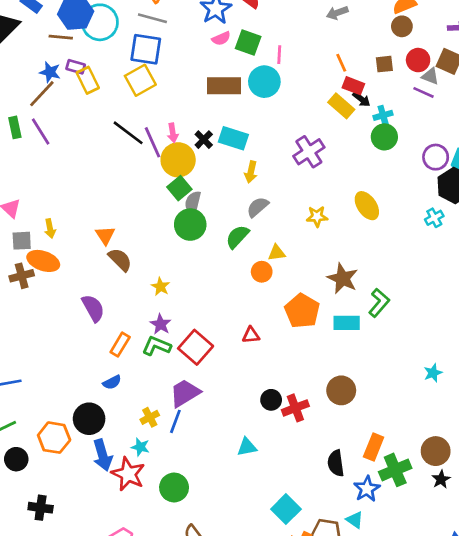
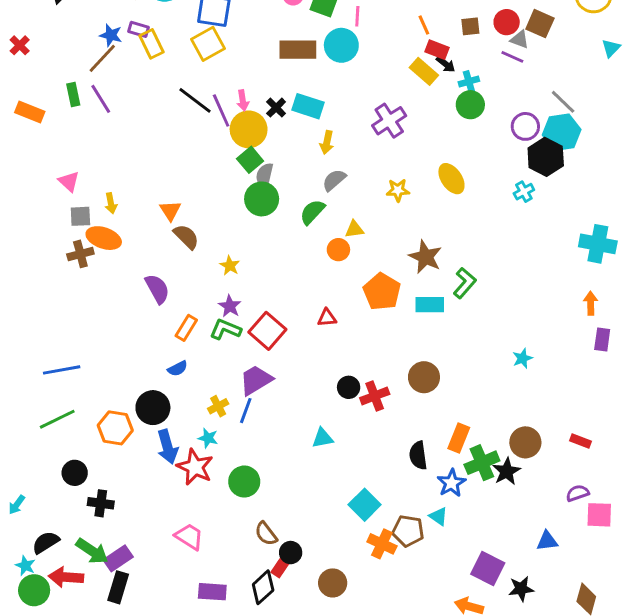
black circle: (16, 459) -> (75, 473), moved
black star: (441, 479) -> (507, 471), moved, size x1.4

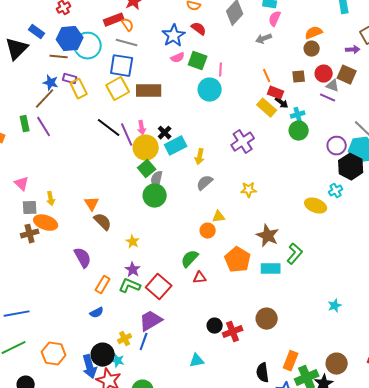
brown rectangle: (298, 50) -> (149, 91), moved
cyan rectangle: (308, 106) -> (176, 146), moved, turned -45
yellow ellipse: (451, 179) -> (316, 206), moved, turned -35
green semicircle: (312, 212) -> (190, 259), moved
black circle: (153, 408) -> (103, 355), moved

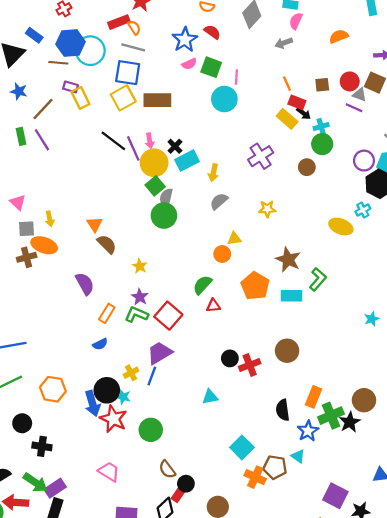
brown circle: (312, 49) -> (307, 167), moved
blue star: (51, 83) -> (19, 91), moved
cyan star: (335, 306) -> (372, 319), moved

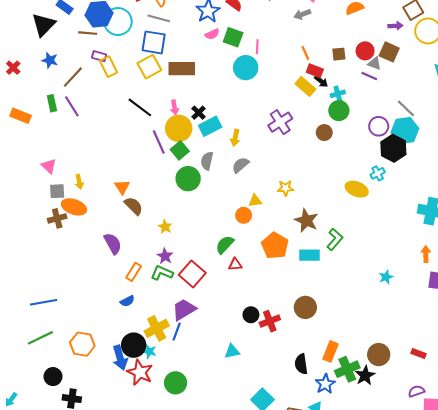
purple line: (133, 148) -> (159, 142), moved
gray semicircle: (166, 198) -> (207, 161), moved
yellow star: (267, 209) -> (285, 188), moved
yellow cross: (131, 373) -> (157, 328), size x1.6

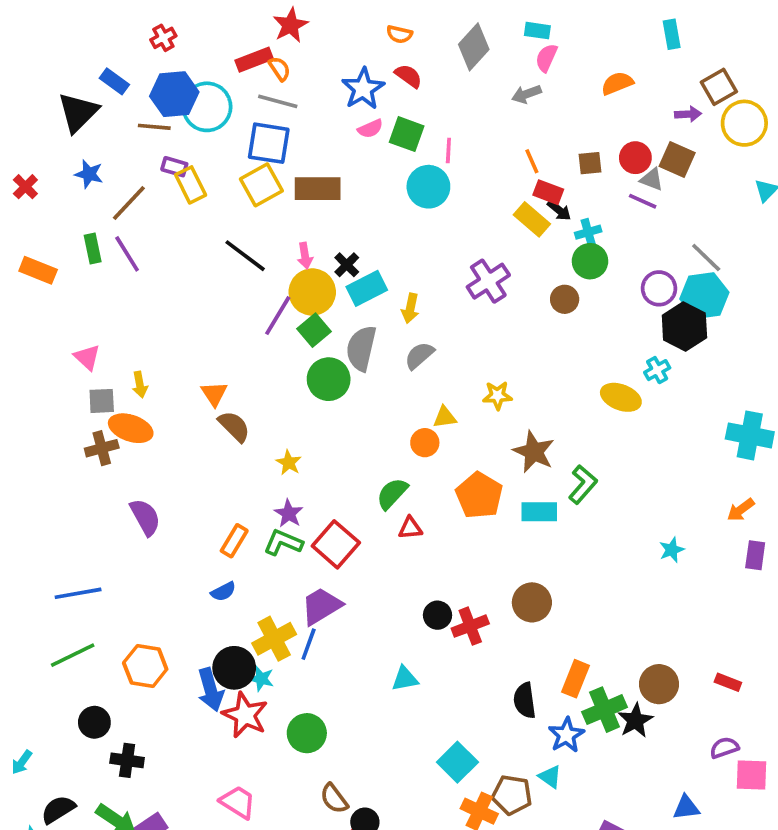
purple line: (159, 142) -> (278, 316), turned 55
gray semicircle: (207, 161) -> (361, 348), size x1.4
purple semicircle: (113, 244) -> (145, 517), moved
orange arrow: (426, 254) -> (741, 510), turned -126

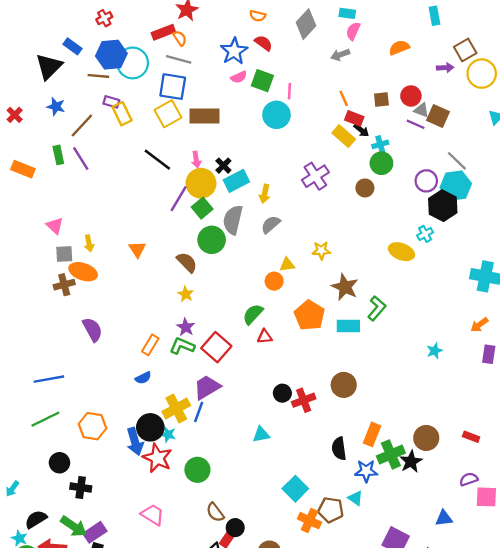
brown square: (677, 159) -> (438, 116), moved
brown semicircle: (234, 426) -> (187, 262), moved
blue star: (566, 735) -> (366, 471), turned 30

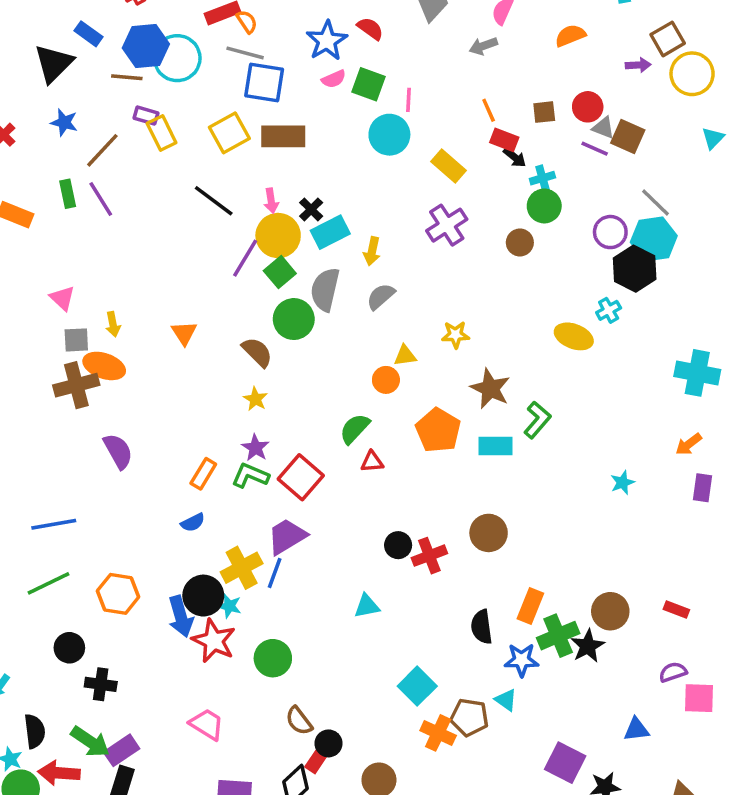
blue square: (173, 87) -> (264, 82), moved
yellow rectangle: (344, 136) -> (449, 166), moved
brown cross: (64, 285) -> (76, 385), size x1.4
black semicircle: (36, 519) -> (35, 731), turned 115

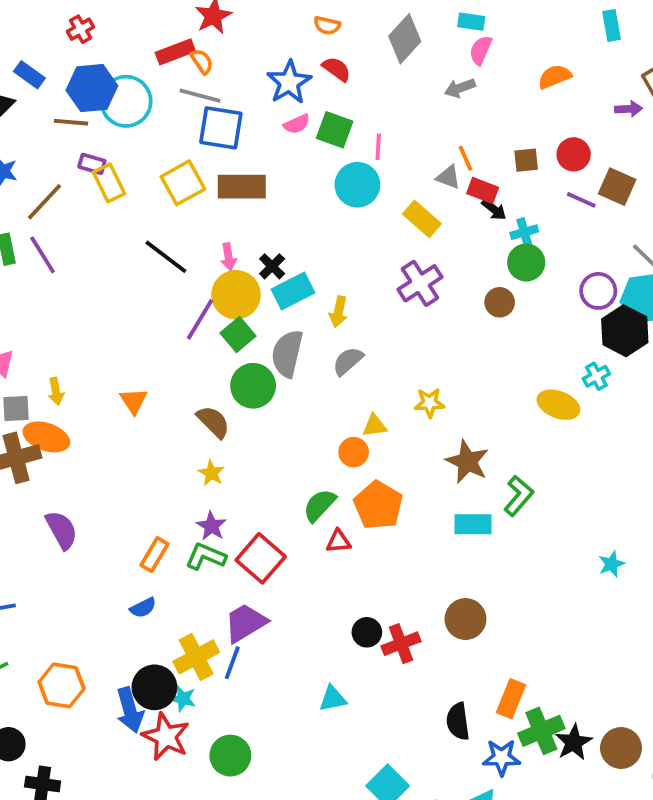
gray triangle: (603, 128) -> (448, 177), moved
orange pentagon: (438, 430) -> (378, 505), moved
brown circle: (610, 611) -> (621, 748), moved

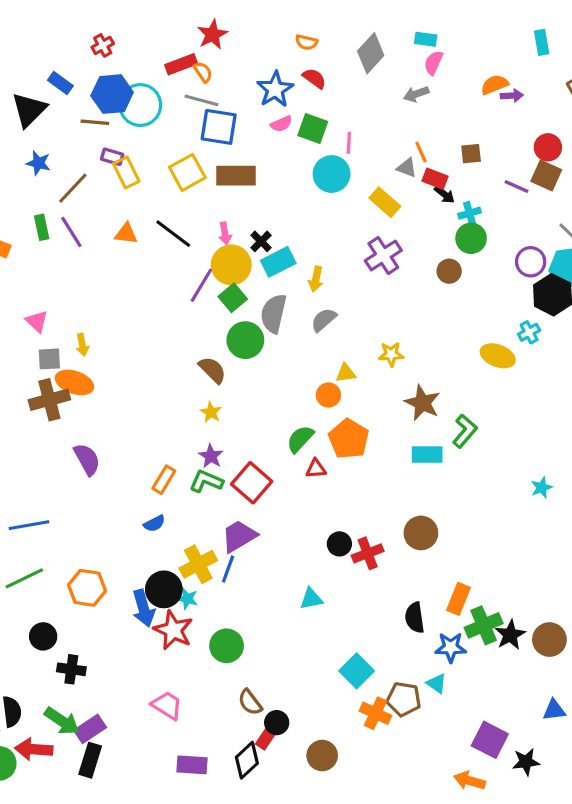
purple arrow: (629, 109) -> (512, 96), moved
red circle: (574, 154) -> (548, 147), moved
orange triangle: (134, 401) -> (126, 234), moved, turned -50

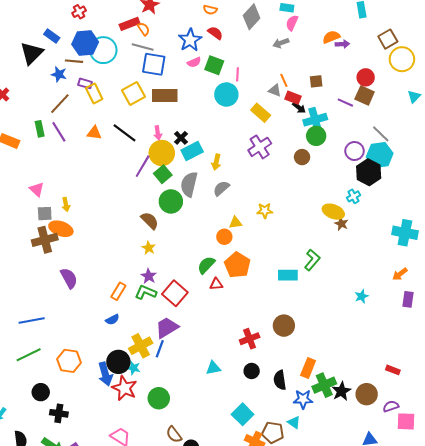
blue star: (38, 163) -> (59, 74), moved
cyan cross: (469, 213) -> (315, 120), size x1.6
brown star: (422, 403) -> (341, 224), moved, size x0.6
black circle: (339, 544) -> (252, 371), moved

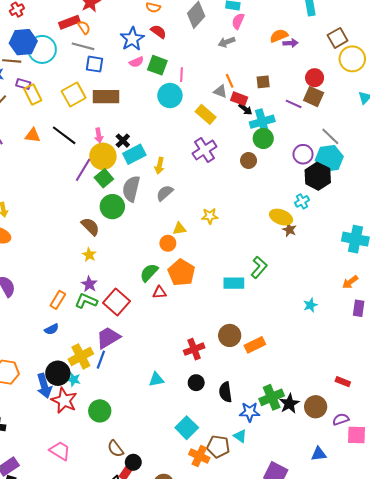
blue square: (154, 64) -> (95, 64), size x0.7
orange rectangle: (308, 368) -> (255, 345), moved, turned 42

